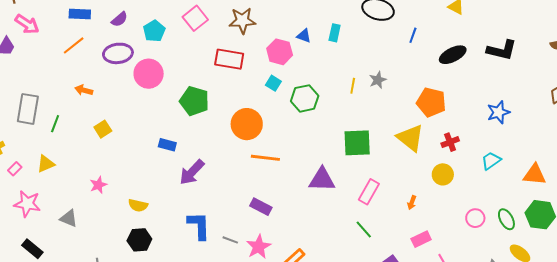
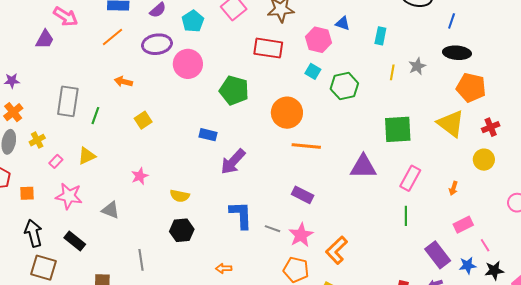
cyan rectangle: (335, 33) -> (380, 36), moved
black ellipse: (453, 55) -> (457, 53), moved, turned 32
green line: (364, 229) -> (406, 216), turned 42

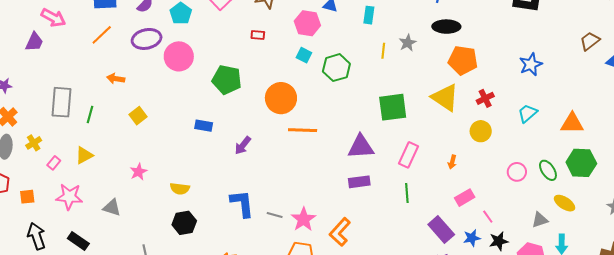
red rectangle: (268, 48) -> (258, 35), size x0.5
purple arrow: (233, 162) -> (243, 145), moved, size x0.7
purple rectangle: (303, 195) -> (359, 182), moved, turned -30

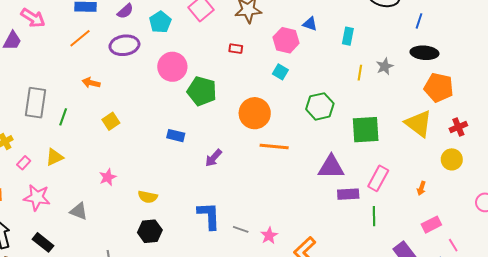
pink circle: (179, 56) -> (172, 67), moved
green hexagon: (336, 68) -> (320, 106), moved
purple rectangle: (359, 182) -> (348, 194), moved
pink star: (304, 219) -> (269, 236), size x0.7

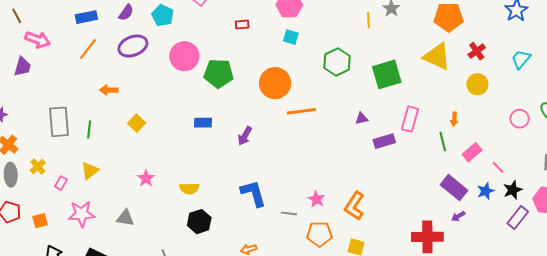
purple triangle: (331, 167) -> (362, 119), size x0.5
green line: (374, 216) -> (443, 142), moved
gray line: (241, 229) -> (289, 213), moved

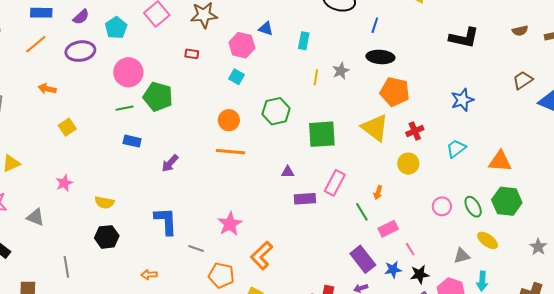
orange circle: (275, 83) -> (229, 120), moved, size x0.7
green line: (89, 129) -> (125, 108), moved, turned 60
green line: (443, 142) -> (362, 212), turned -30
pink star: (316, 199) -> (230, 224), moved, size x1.4

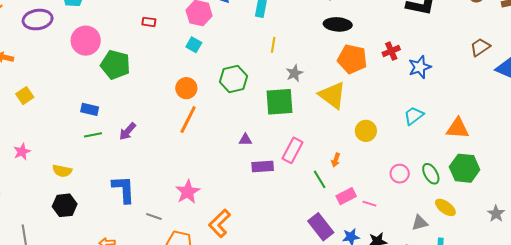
gray star: (341, 71) -> (294, 73), moved
green line: (125, 108) -> (93, 135), moved
red cross: (415, 131) -> (391, 51), moved
orange line: (231, 152) -> (188, 120), turned -68
pink line: (410, 249) -> (369, 204), moved, turned -40

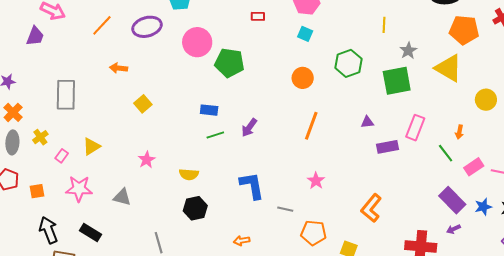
orange line: (188, 120) -> (311, 126), moved
pink star: (188, 192) -> (316, 181), size x0.7
orange L-shape: (220, 223) -> (371, 208), moved

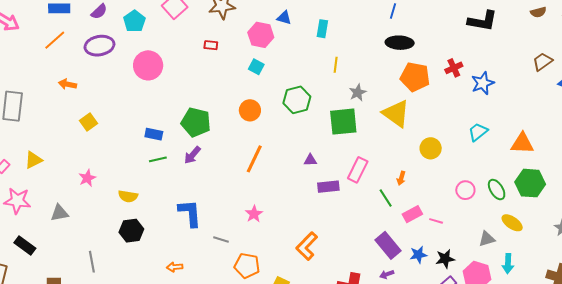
green pentagon: (229, 63) -> (196, 122), moved
gray triangle: (122, 197) -> (60, 213), turned -30

